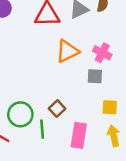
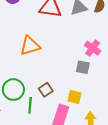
orange triangle: (67, 51) -> (30, 46), moved
yellow square: (110, 107) -> (74, 97), moved

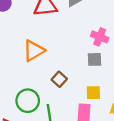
brown square: (46, 90) -> (59, 79), moved

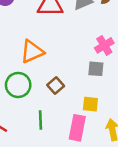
pink cross: (100, 37) -> (104, 45), turned 30
green circle: (28, 101) -> (18, 85), moved

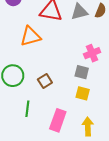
orange triangle: (32, 52) -> (30, 36), moved
yellow square: (90, 104) -> (83, 93), moved

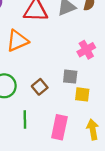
gray square: (82, 72) -> (70, 77), moved

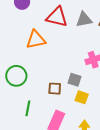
brown square: (40, 87) -> (55, 89), moved, turned 32

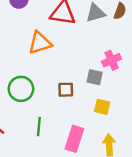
gray square: (75, 80) -> (95, 77), moved
brown square: (55, 89) -> (66, 90), moved

